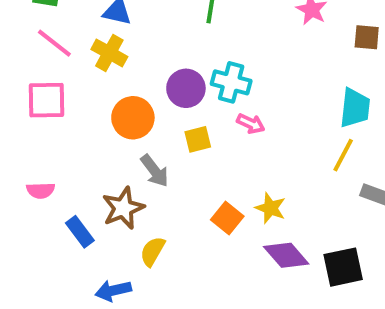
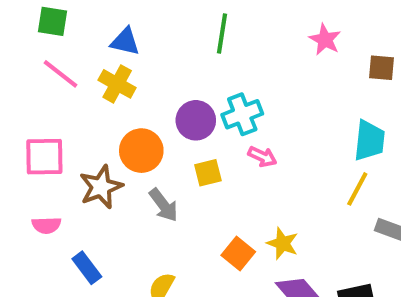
cyan cross: (231, 82) -> (242, 114), turned -36
pink square: (47, 100) -> (44, 157), moved
brown star: (123, 208) -> (101, 187), moved

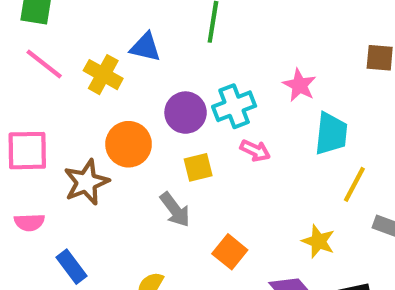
pink star: (325, 40) -> (299, 85), moved
blue triangle: (125, 42) -> (145, 47), moved
cyan trapezoid: (369, 140) -> (331, 134), moved
gray arrow: (163, 205) -> (175, 210), moved
yellow star: (283, 243) -> (318, 241), moved

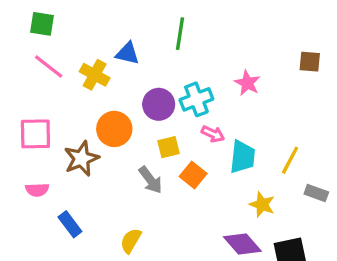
cyan trapezoid: (331, 134) -> (242, 157), moved
orange square: (230, 252) -> (193, 175), moved

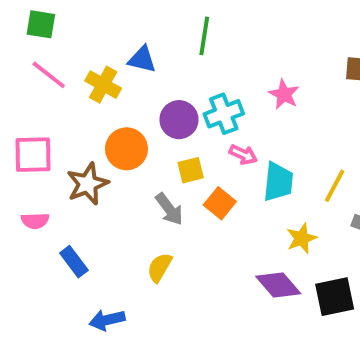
yellow star: (262, 205) -> (302, 238), turned 30
yellow semicircle: (131, 241) -> (160, 267), moved

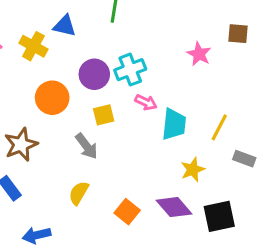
pink star: (284, 94) -> (199, 54), moved
brown star: (88, 184) -> (21, 145), moved
orange square: (220, 203) -> (127, 212), moved

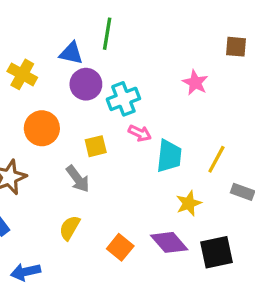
blue triangle: (65, 26) -> (71, 53), moved
brown square: (238, 34) -> (236, 47), moved
purple circle: (94, 74) -> (86, 84), moved

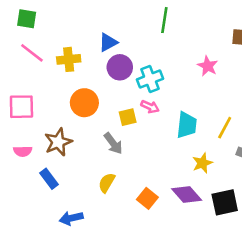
green line: (107, 34) -> (164, 20), moved
blue triangle: (71, 53) -> (108, 42), turned -42
yellow cross: (22, 74) -> (69, 59), turned -35
pink arrow: (140, 133) -> (150, 107), moved

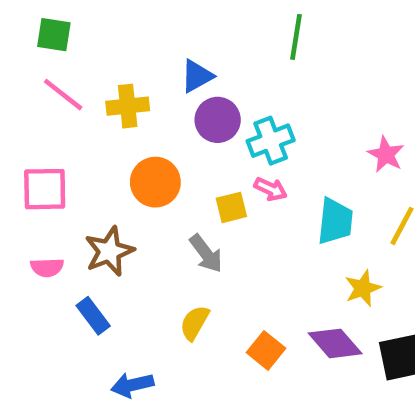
pink star: (208, 66) -> (386, 154), moved

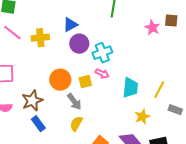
pink star: (386, 154) -> (152, 28), moved
orange circle: (155, 182) -> (60, 80), moved
blue rectangle: (93, 316) -> (38, 124), moved
yellow semicircle: (195, 323) -> (76, 124), moved

